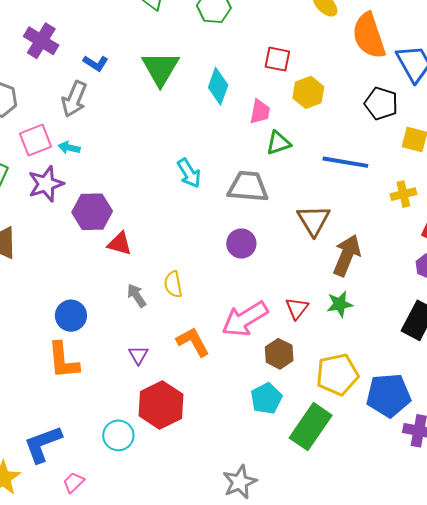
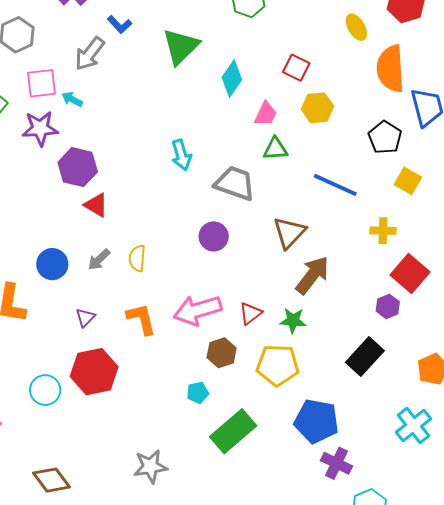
gray arrow: (137, 296) -> (99, 260), turned -115
blue circle: (71, 316) -> (52, 264), moved
yellow pentagon: (337, 374) -> (278, 365), moved
cyan pentagon: (266, 399) -> (198, 393), size x0.7

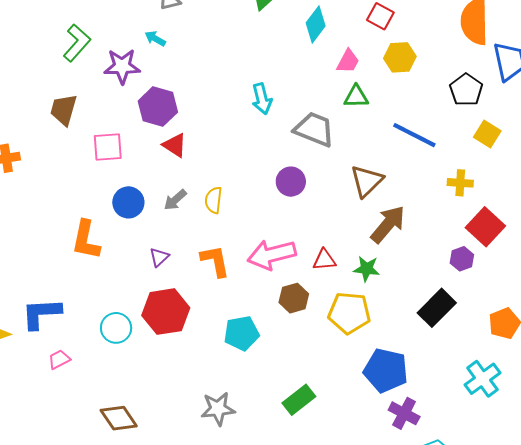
pink square: (42, 83) -> (108, 147), moved
red triangle: (250, 313) -> (324, 260), turned 30
cyan pentagon: (198, 393) -> (241, 333), moved, size x1.6
green rectangle: (233, 431) -> (299, 400), moved, size x0.7

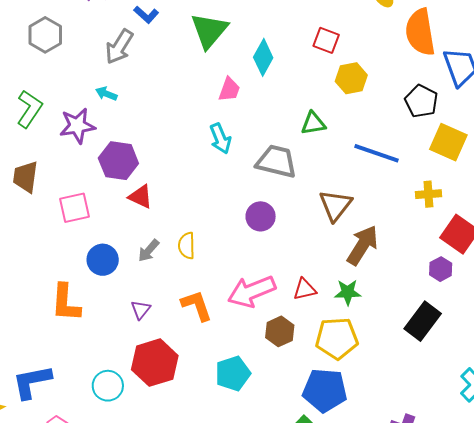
pink trapezoid: (348, 61) -> (229, 89), moved
yellow square: (487, 134) -> (448, 142), size x1.4
blue pentagon: (386, 370) -> (325, 390), moved

